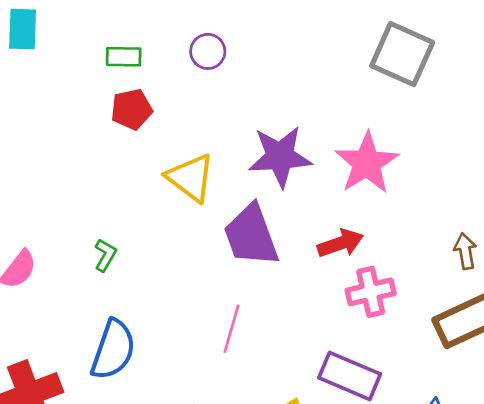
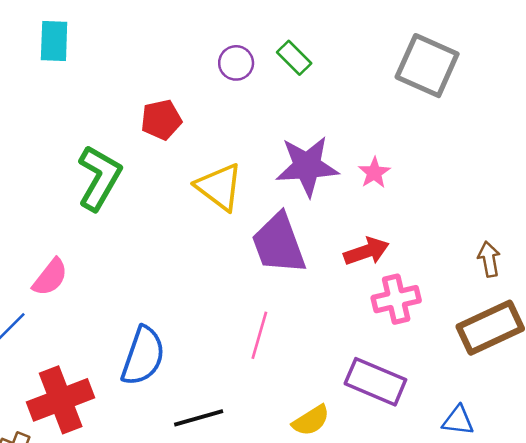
green rectangle: (124, 57) -> (294, 58), moved, turned 44
pink star: (367, 163) -> (374, 173), moved, size x0.5
green L-shape: (105, 255) -> (99, 178), moved, size x2.0

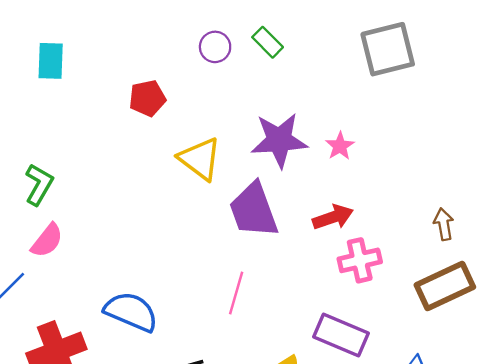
cyan rectangle: (54, 41) -> (51, 61), moved
gray square: (427, 66) -> (388, 49), turned -38
green L-shape: (99, 178) -> (39, 185), moved, size x0.7
blue semicircle: (143, 356) -> (131, 312), turned -86

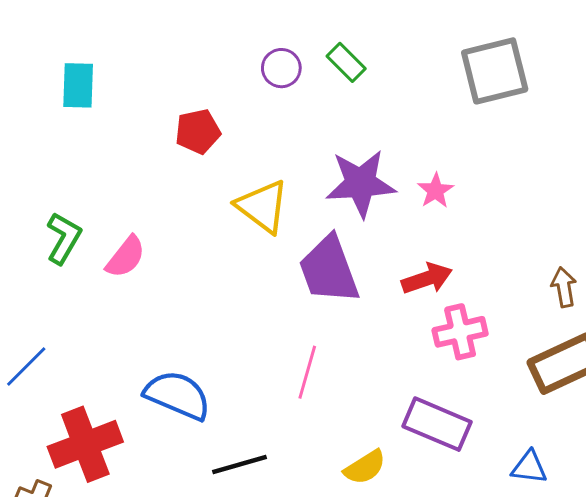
pink semicircle: (47, 241) -> (126, 257), moved

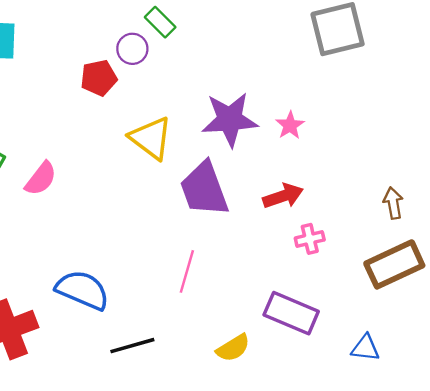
green rectangle: (346, 62) -> (160, 22), moved
purple circle: (281, 68) -> (132, 49), moved
pink cross: (460, 332) -> (310, 239), size x0.7

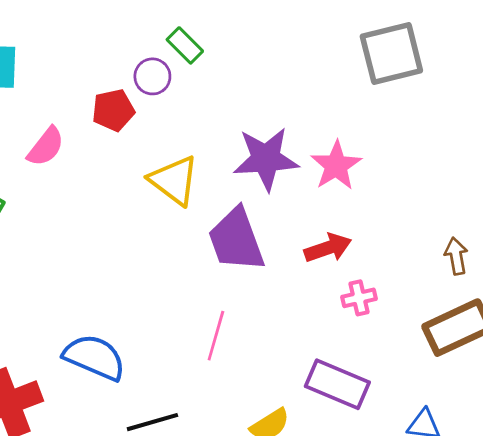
pink star: (290, 125) -> (336, 166), size x1.5
pink semicircle: (41, 179) -> (46, 147), moved

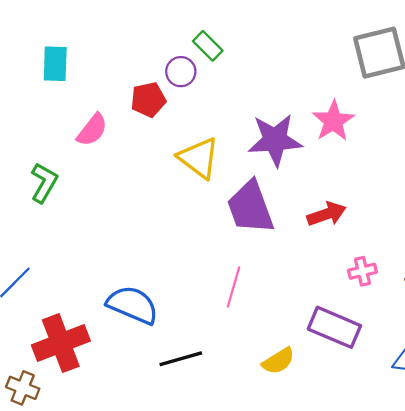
pink star: (336, 166) -> (333, 121), moved
pink cross: (359, 298) -> (362, 271), moved

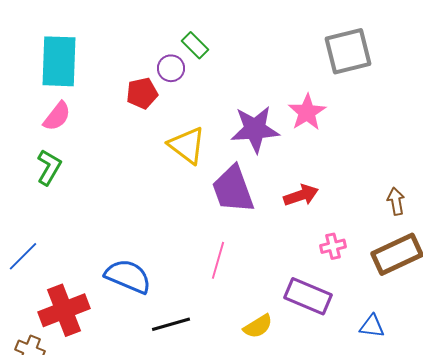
cyan rectangle: (55, 64) -> (59, 61), size x1.6
pink semicircle: (92, 130) -> (57, 116), moved

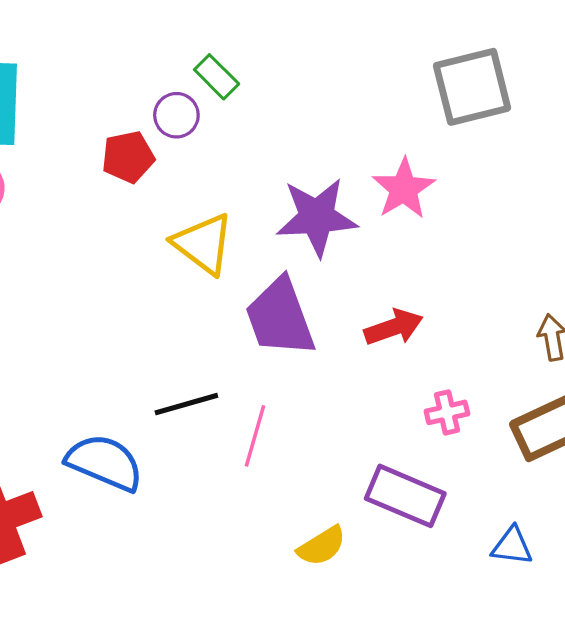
black line: (171, 324) -> (186, 404), moved

